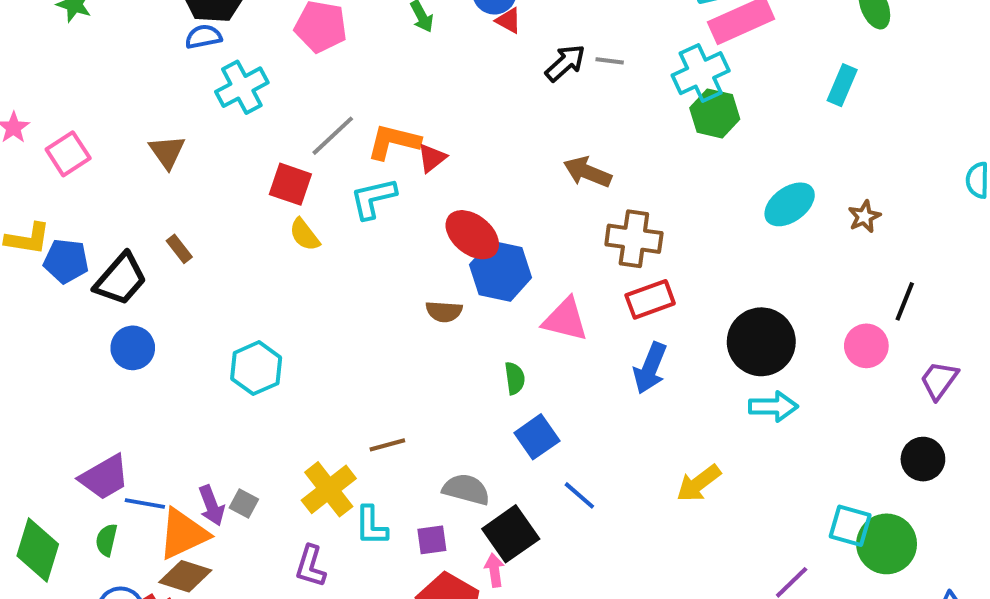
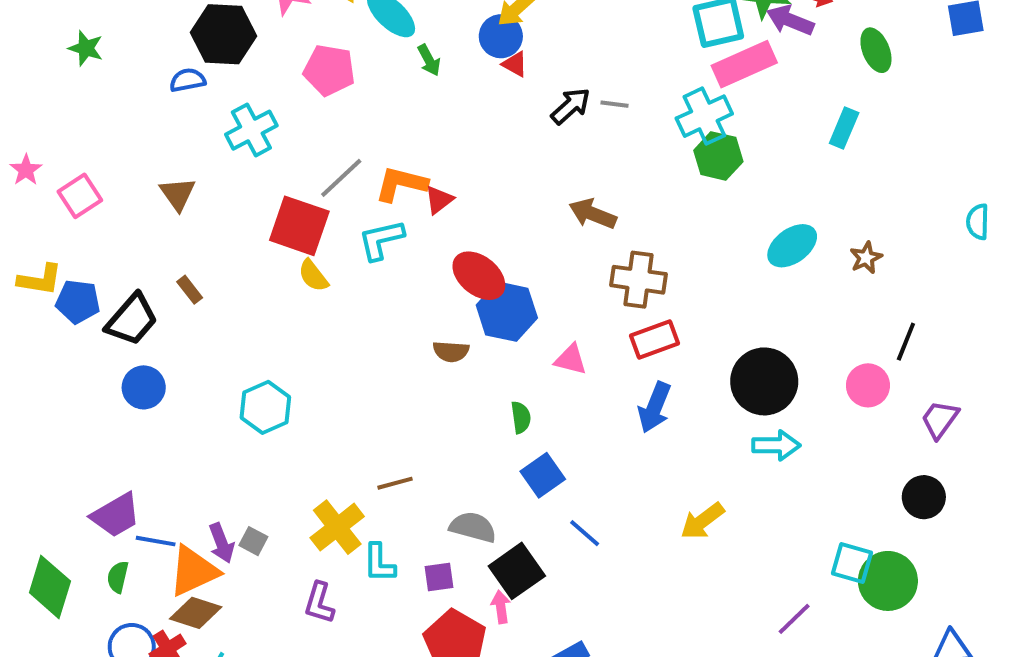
blue semicircle: (203, 37) -> (188, 80), moved
red square: (290, 184) -> (299, 226), size x1.4
pink triangle: (565, 320) -> (571, 359), size x0.7

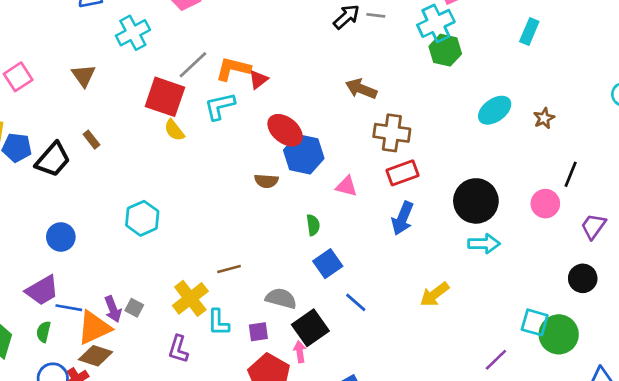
blue circle: (144, 387) -> (61, 237), moved

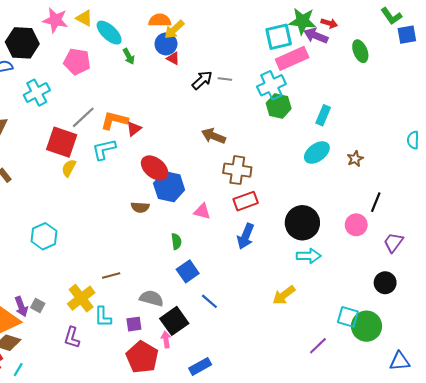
cyan rectangle: (529, 31) -> (323, 115), moved
yellow semicircle: (174, 130) -> (69, 168), turned 66
yellow arrow: (435, 294) -> (284, 295), moved

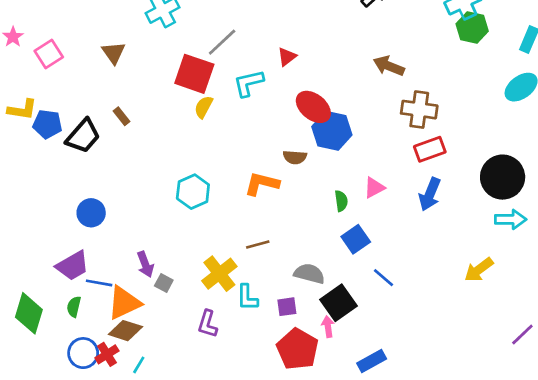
orange L-shape: (114, 120) -> (262, 184), moved
pink triangle: (202, 211) -> (374, 188), moved, turned -42
cyan hexagon: (44, 236) -> (193, 192), moved
purple arrow: (21, 306) -> (145, 264), moved

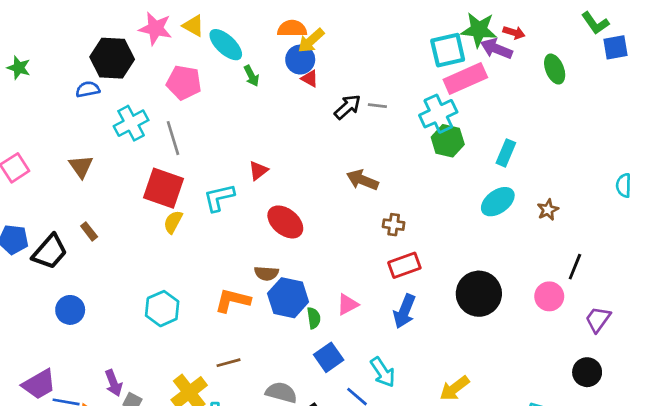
gray line: (222, 42) -> (173, 138), moved, turned -64
brown cross: (419, 110) -> (394, 225), size x0.6
blue hexagon: (332, 131) -> (288, 298), moved
blue circle: (91, 213) -> (70, 310), moved
cyan arrow: (511, 219) -> (383, 372), moved, turned 56

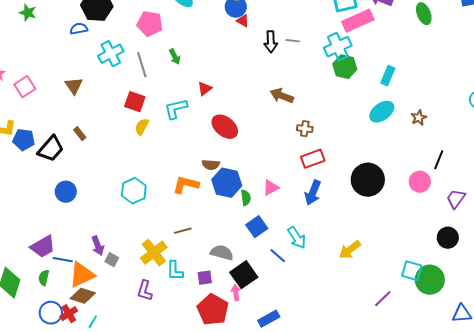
green arrow: (251, 76) -> (175, 57), moved
black arrow: (348, 107) -> (271, 42), turned 130
red square: (164, 188) -> (135, 102), size x0.7

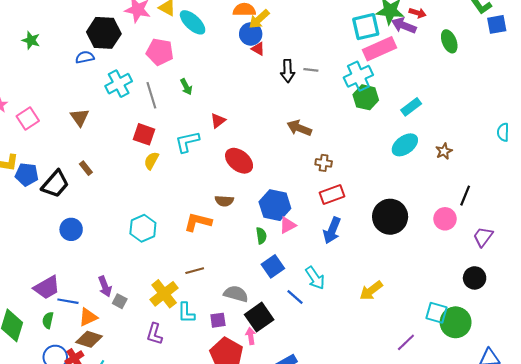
cyan rectangle: (388, 76) -> (411, 107), turned 30
blue hexagon: (227, 183) -> (275, 205), moved
orange triangle: (82, 275) -> (88, 317), size x0.7

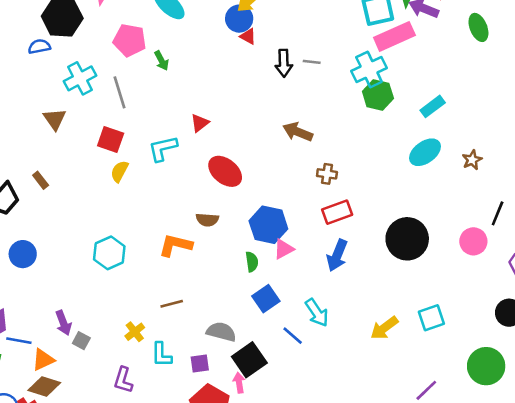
green arrow: (186, 87) -> (161, 61), moved
brown triangle: (80, 117) -> (55, 119), moved
yellow cross: (164, 294) -> (135, 332), size x0.6
cyan square: (437, 313) -> (431, 318), moved, turned -35

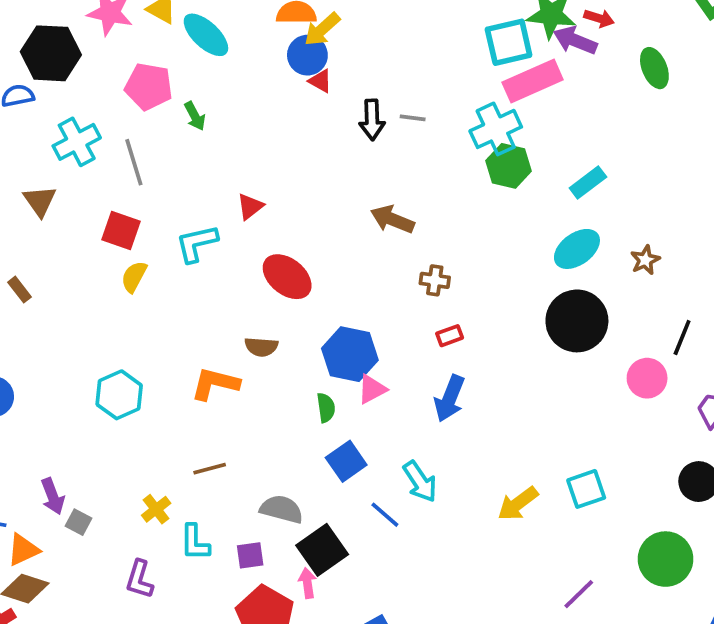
red rectangle: (337, 212) -> (450, 336), size x0.6
black circle: (407, 239) -> (577, 321), moved

